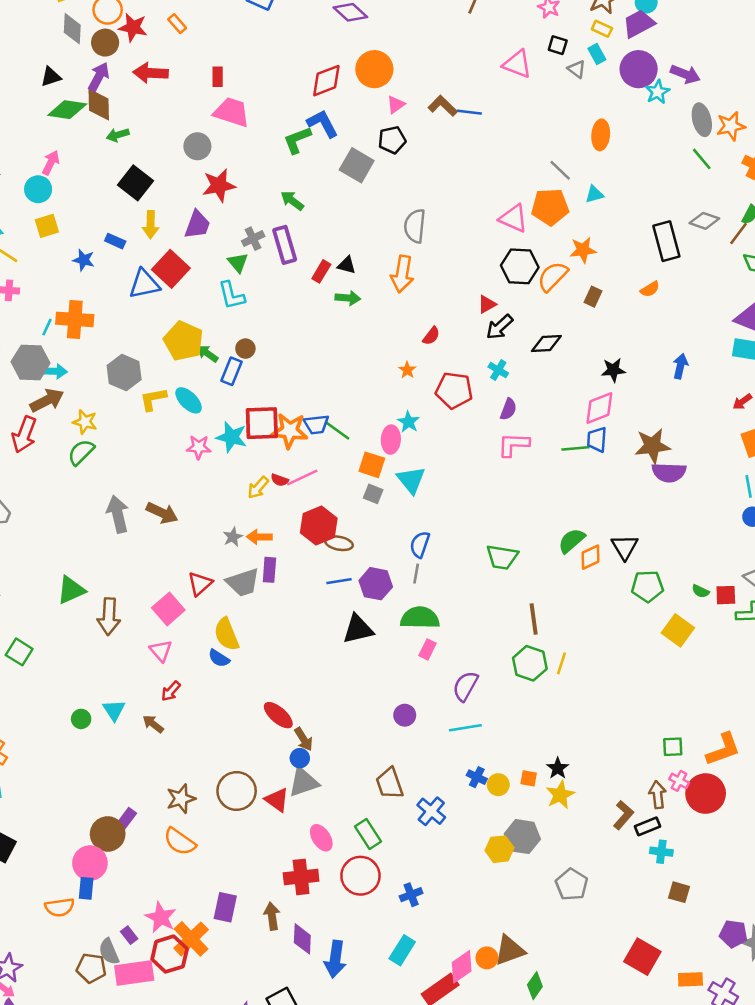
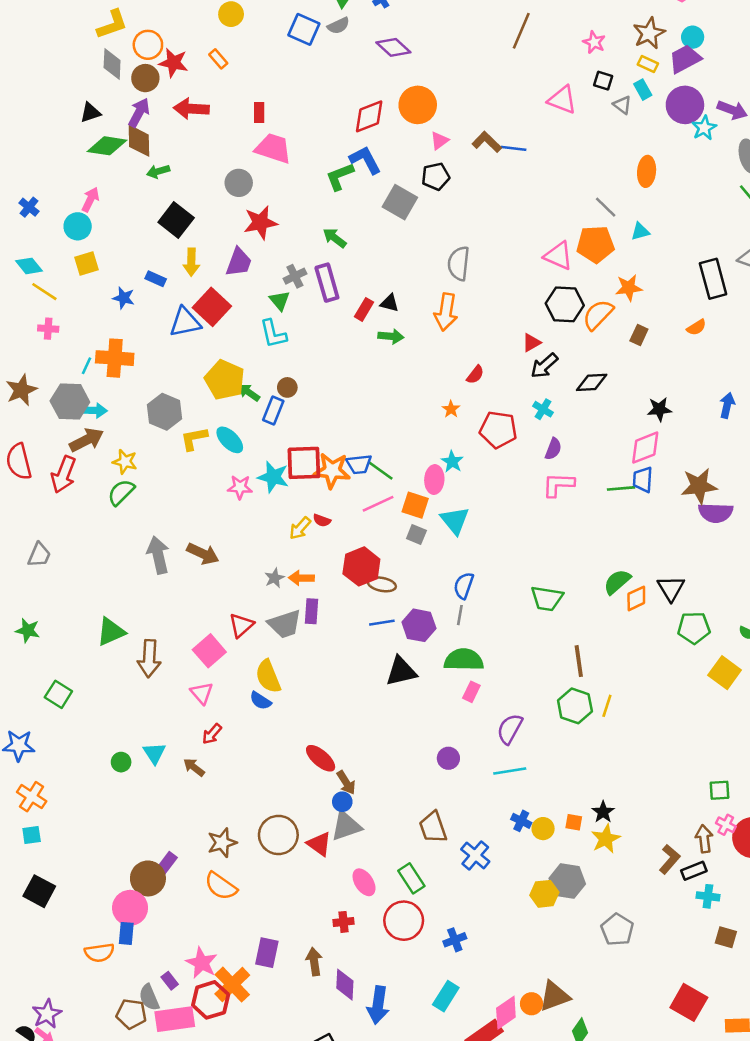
pink line: (302, 477) -> (378, 504), moved
red cross: (301, 877) -> (344, 922), size x0.6

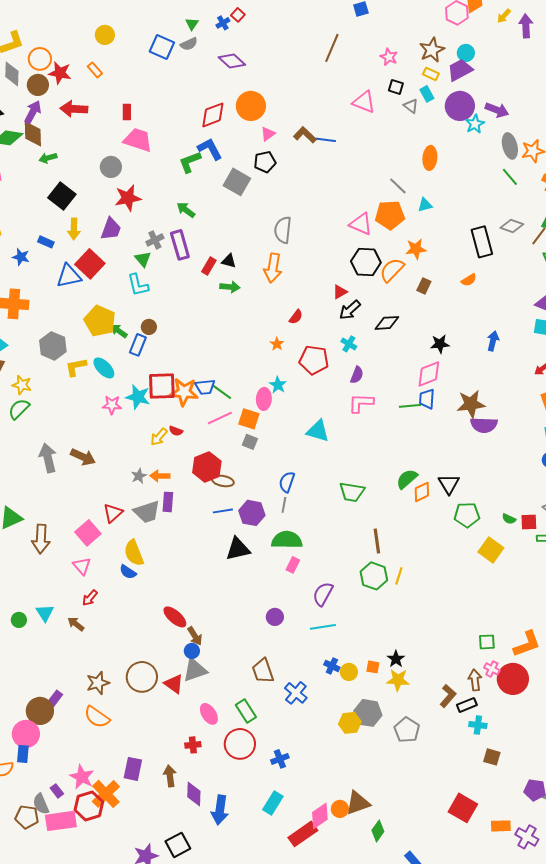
cyan triangle: (455, 520) -> (318, 431), moved, turned -35
yellow star: (606, 839) -> (398, 680), turned 30
gray pentagon: (617, 930) -> (407, 730), moved

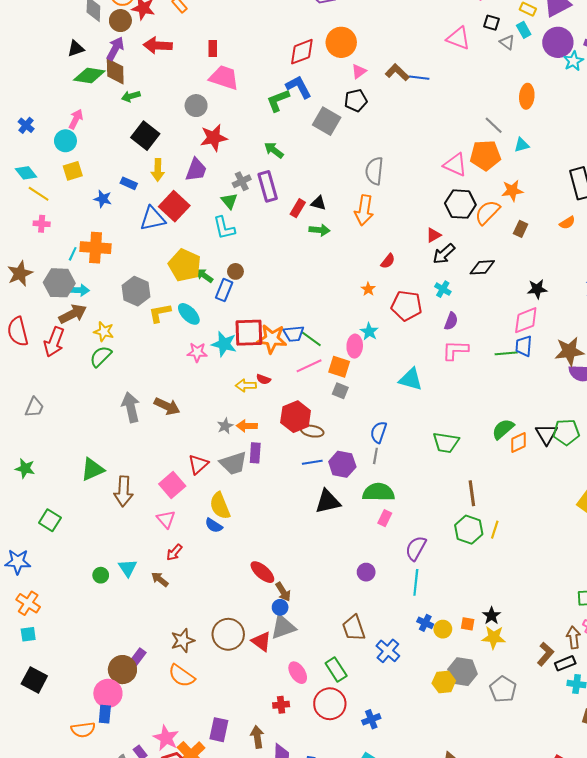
yellow arrow: (159, 437) -> (246, 385), turned 48
green pentagon: (467, 515) -> (566, 432), moved
cyan line: (323, 627) -> (416, 582), turned -75

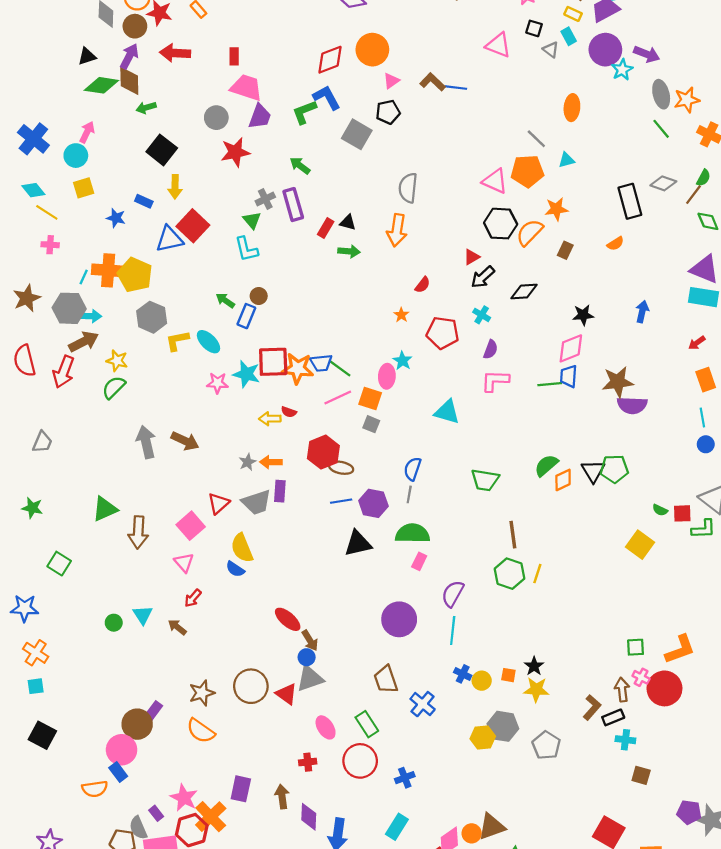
blue cross: (26, 125) -> (33, 139), size x1.8
purple trapezoid: (196, 170) -> (260, 116), moved
yellow pentagon: (185, 265) -> (135, 275), moved
purple circle: (366, 572) -> (399, 619), size x1.8
blue rectangle: (105, 714) -> (118, 772), turned -42

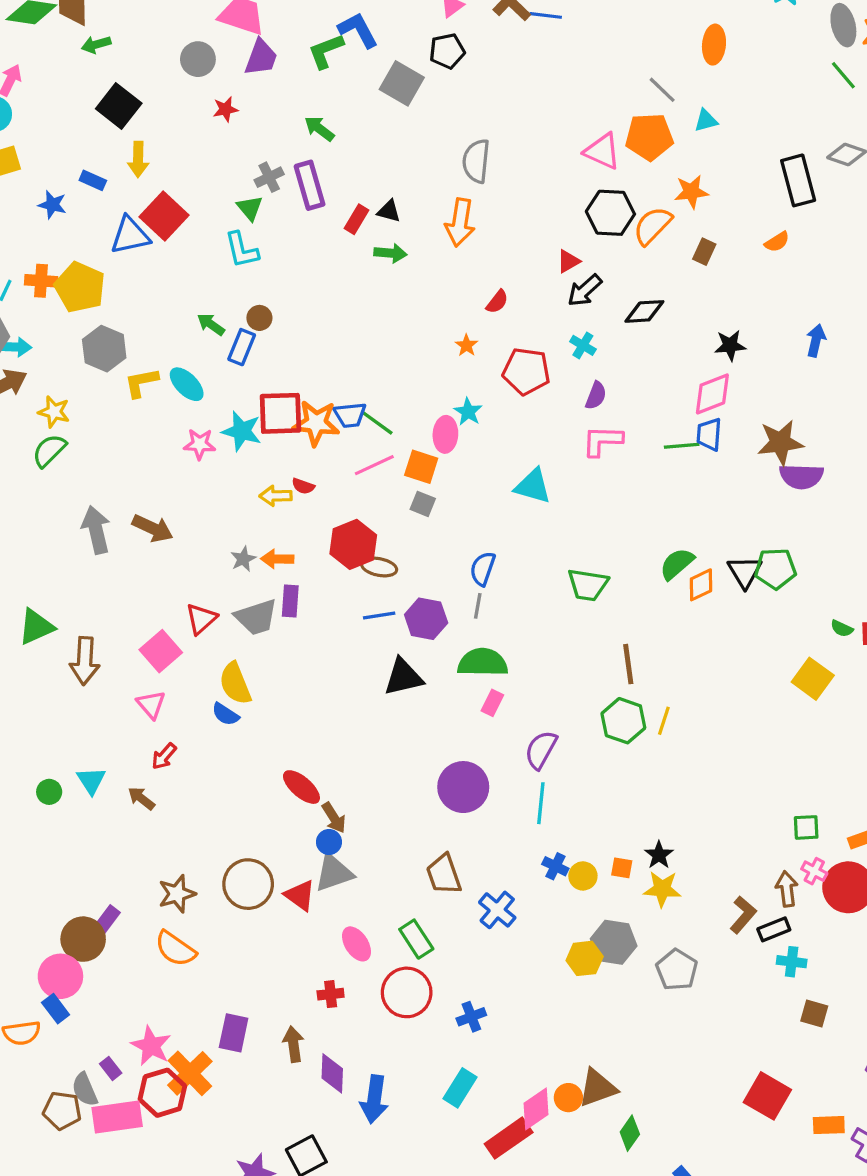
red star: (235, 152) -> (225, 109), size x0.6
orange cross: (108, 270) -> (41, 281), size x0.7

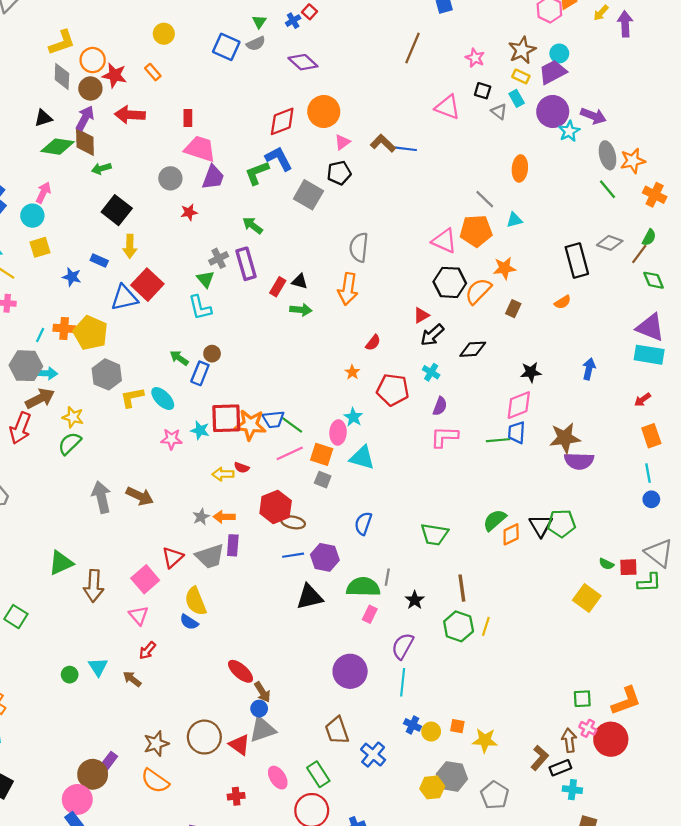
cyan star: (242, 431) -> (200, 430), size x0.7
cyan triangle: (533, 486) -> (362, 458), moved
gray line: (478, 606) -> (387, 577), moved
black star: (659, 855) -> (415, 600), moved
red cross: (331, 994) -> (236, 796), moved

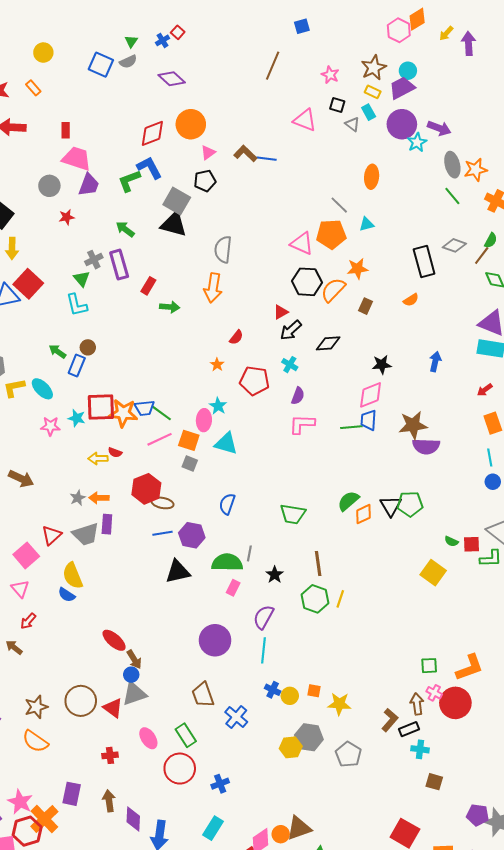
black triangle: (300, 281) -> (174, 224), moved, size x1.8

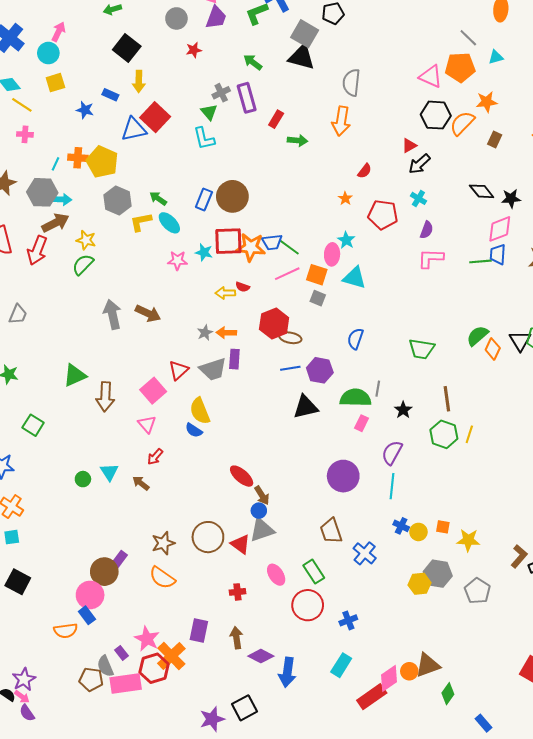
black diamond: (328, 343) -> (482, 191), moved, turned 55
brown circle: (88, 347) -> (232, 196), moved, size x2.0
green arrow: (57, 351) -> (158, 198), moved
orange diamond: (363, 514) -> (493, 349), turned -40
purple diamond: (133, 819) -> (261, 656), turned -65

